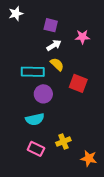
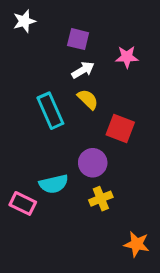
cyan rectangle: (33, 72) -> (50, 111), turned 65
purple circle: (43, 94) -> (93, 163), moved
yellow cross: (63, 141) -> (101, 199), moved
pink rectangle: (36, 149) -> (23, 203), moved

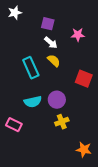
white arrow: (83, 70) -> (51, 43), turned 72
red square: (120, 129) -> (84, 79), moved
cyan semicircle: (54, 184) -> (33, 102), moved

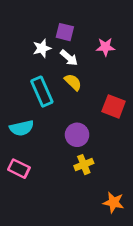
white star: (15, 13) -> (42, 48), moved
cyan semicircle: (33, 102) -> (22, 128), moved

